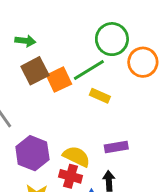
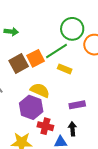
brown square: (35, 71) -> (19, 64), moved
purple hexagon: (32, 153) -> (31, 107), moved
yellow semicircle: (76, 156) -> (40, 90), moved

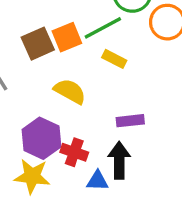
purple hexagon: (31, 107) -> (41, 138), moved
black arrow: (72, 129) -> (119, 160), size x1.5

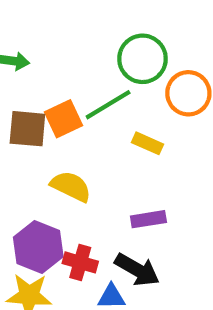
brown square: (38, 44) -> (27, 129), turned 32
yellow rectangle: (114, 59) -> (148, 143), moved
black arrow: (119, 160) -> (137, 270), turned 123

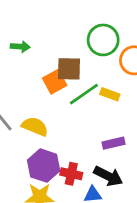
green line: (108, 105) -> (84, 94), moved
brown square: (27, 129) -> (69, 69), moved
yellow semicircle: (71, 186) -> (35, 126), moved

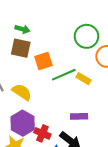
brown square: (69, 69) -> (21, 48), moved

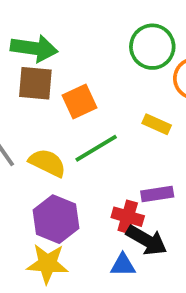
green arrow: (22, 29) -> (34, 48), size x1.6
green line: (64, 75) -> (96, 148), moved
red cross: (42, 133) -> (128, 217), moved

